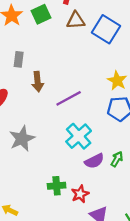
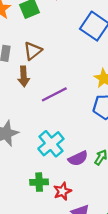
brown triangle: (76, 20) -> (33, 51), moved, turned -36
cyan cross: (79, 136) -> (51, 144), moved

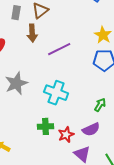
cyan cross: (51, 144) -> (56, 93), turned -30
purple semicircle: (78, 158) -> (91, 129), moved

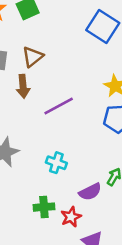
cyan cross: (56, 93) -> (56, 163), size x0.7
purple semicircle: (91, 129) -> (90, 192), moved

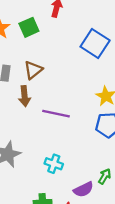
purple line: (59, 106) -> (56, 114), turned 40

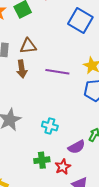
brown triangle: (33, 70) -> (28, 46), turned 36
purple line: (56, 114) -> (57, 72), moved

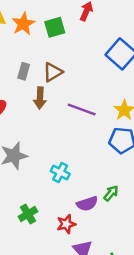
brown triangle: (28, 46) -> (53, 72), turned -36
green cross: (42, 160) -> (28, 214), moved, turned -35

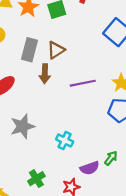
gray rectangle: (24, 71) -> (30, 50), size x1.5
purple line: (82, 110) -> (83, 83), turned -30

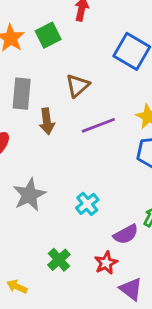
brown triangle: (56, 50) -> (78, 86), moved
cyan cross: (65, 140) -> (87, 204), turned 35

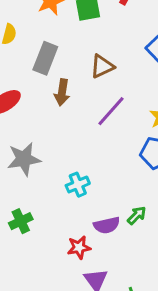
purple line: (98, 125) -> (111, 111), turned -44
green cross: (59, 260) -> (21, 221), moved

